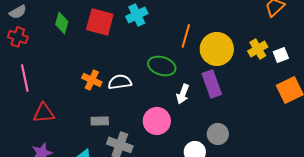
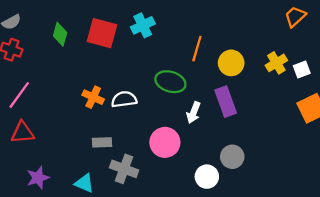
yellow circle: (217, 49) -> (231, 63), size x0.7
pink line: (25, 78) -> (19, 95), turned 48
red triangle: (44, 113) -> (23, 132), moved

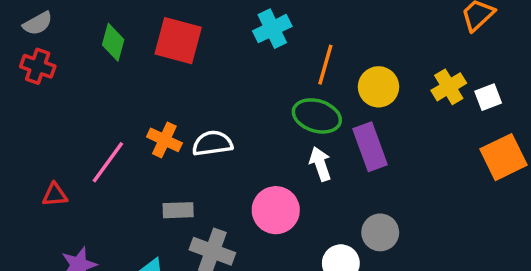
cyan cross: (143, 25) -> (272, 29), moved
green ellipse: (170, 82) -> (317, 116), moved
pink line: (19, 95) -> (108, 162), moved
white arrow: (194, 113) -> (320, 164), turned 140
red triangle: (23, 132) -> (55, 195), size x0.7

